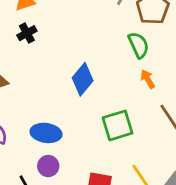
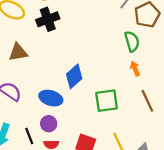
black cross: (27, 33) -> (48, 19), size x1.5
blue diamond: (83, 79) -> (74, 76), moved

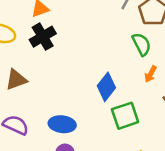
orange arrow: (135, 69) -> (151, 74), turned -120
blue diamond: (74, 76) -> (106, 87), moved

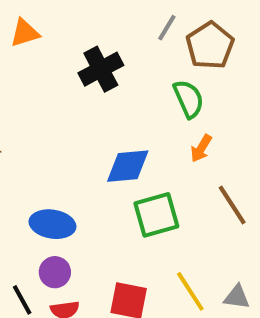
black cross: (43, 37) -> (101, 69), moved
blue diamond: (106, 87) -> (128, 166), turned 44

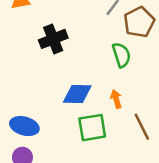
black cross: (101, 69) -> (53, 39), moved
orange arrow: (201, 148) -> (116, 99), moved, turned 126

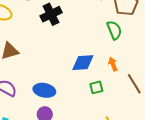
black cross: (53, 39) -> (51, 14), moved
green square: (92, 128) -> (96, 87), size x0.6

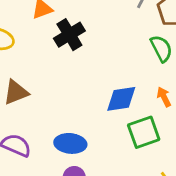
green square: (96, 87) -> (144, 132), size x1.6

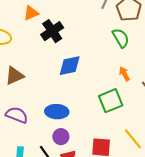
blue diamond: (121, 99) -> (70, 66), moved

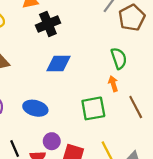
green semicircle: (121, 38) -> (119, 58), moved
purple circle: (61, 137) -> (52, 141), moved

